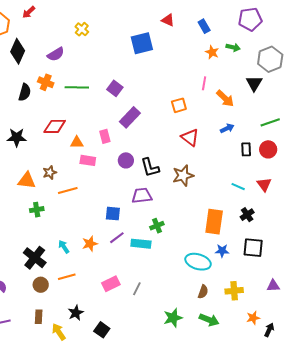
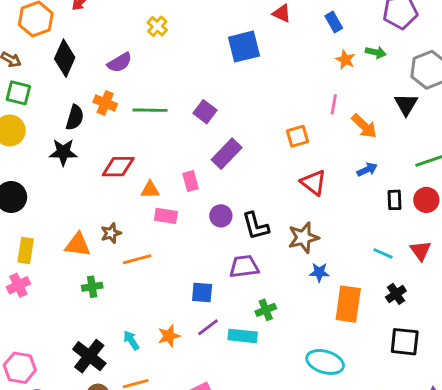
black star: (17, 137) -> (63, 152), moved
blue star: (222, 251) -> (319, 272), moved

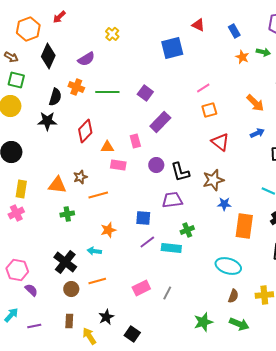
pink line: (334, 104) -> (203, 88), moved, turned 48
red diamond: (118, 167) -> (85, 131), turned -45
orange star: (169, 336) -> (108, 230), moved
cyan arrow: (131, 340) -> (94, 251), turned -48

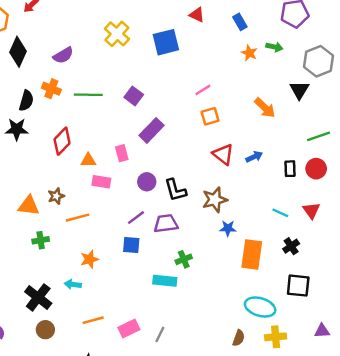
yellow cross: (112, 34) -> (117, 34), moved, size x1.5
blue arrow: (257, 133) -> (254, 157), moved
purple line: (147, 242) -> (136, 218), moved
cyan ellipse: (228, 266) -> (260, 307), moved
orange line: (97, 281) -> (93, 320), moved

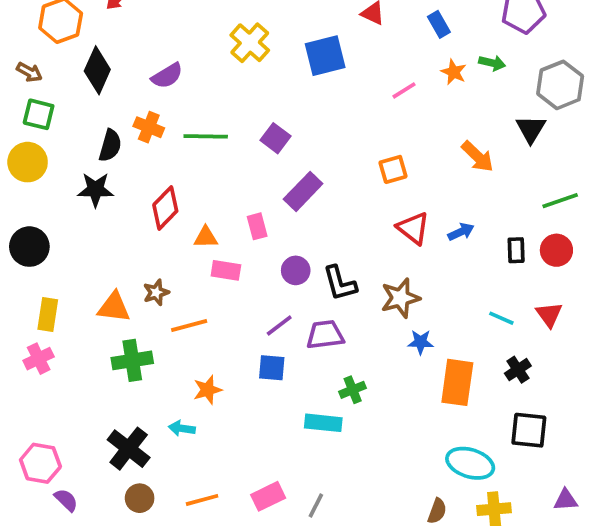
pink line: (203, 90) -> (404, 90), moved
green cross: (41, 240) -> (132, 360), size x1.5
orange line: (93, 320) -> (202, 500), moved

